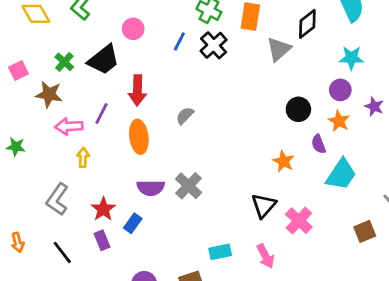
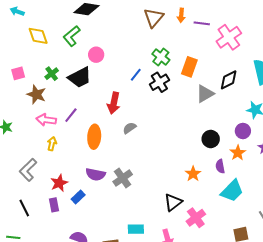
pink circle: (133, 29) -> (96, 55), moved
red arrow: (137, 90) -> (114, 103), moved

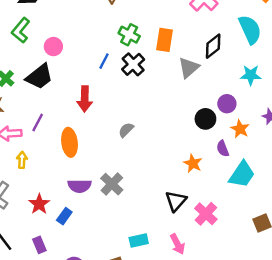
gray semicircle: (130, 128) -> (126, 130), moved
purple circle: (243, 131) -> (227, 104), moved
purple rectangle: (54, 205) -> (39, 245), moved

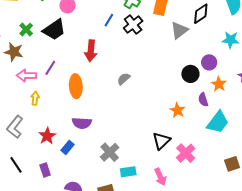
gray cross: (112, 184) -> (110, 152), moved

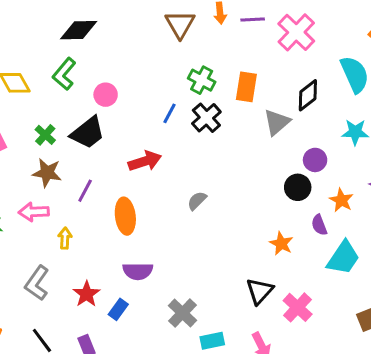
red arrow: (91, 51) -> (145, 161), turned -110
brown star: (14, 52) -> (47, 173), moved
purple circle: (209, 62) -> (315, 160), moved
pink arrow: (26, 76) -> (34, 212), moved

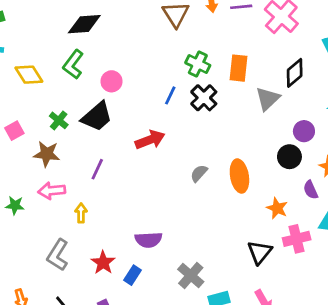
brown star: (47, 173) -> (47, 154), moved
orange ellipse: (125, 216) -> (239, 176), moved
pink cross: (298, 307) -> (297, 239), moved, turned 36

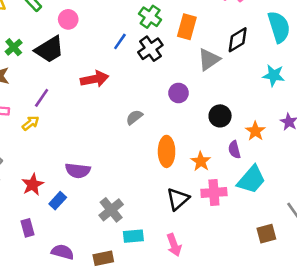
purple circle: (304, 131) -> (179, 93), moved
orange ellipse: (239, 176) -> (167, 151), moved
yellow arrow: (81, 213) -> (31, 123), moved, turned 42

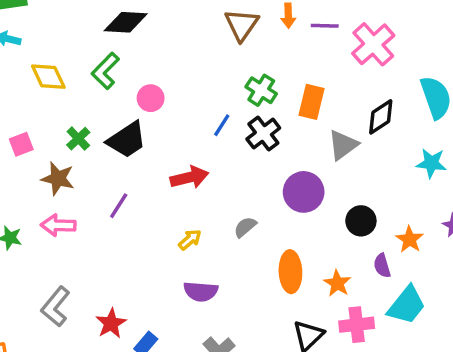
purple circle: (179, 93) -> (304, 192), size x1.5
yellow arrow: (31, 123) -> (190, 240), moved
purple semicircle: (78, 171) -> (201, 291), moved

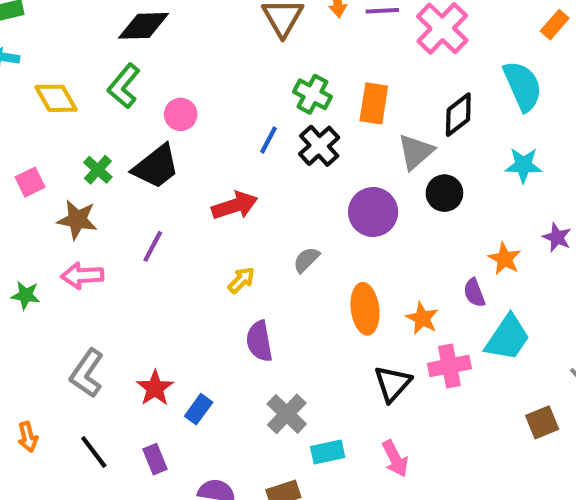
black circle: (361, 221) -> (444, 193), moved
purple semicircle: (201, 291) -> (259, 341), turned 80

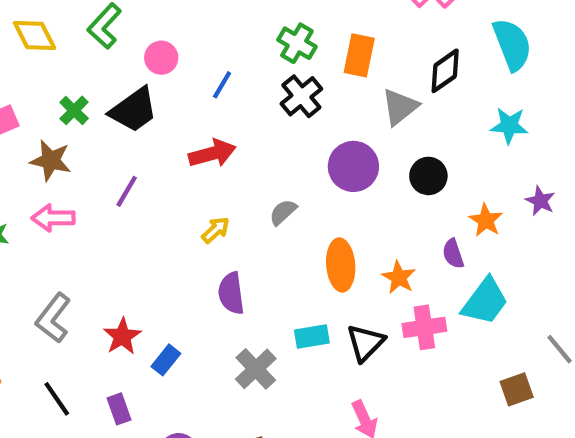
blue line: (269, 140) -> (222, 85), moved
black circle: (444, 193) -> (428, 176), moved
cyan rectangle: (328, 452) -> (312, 337), moved

